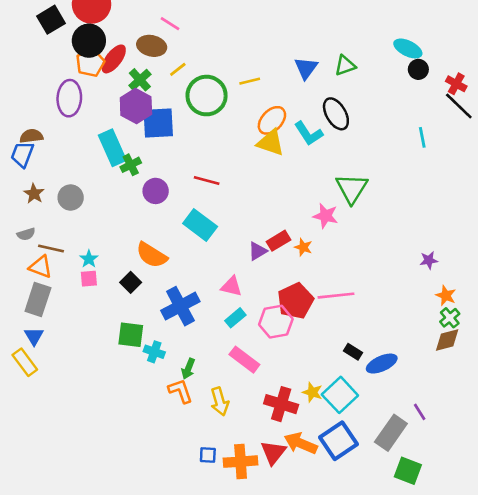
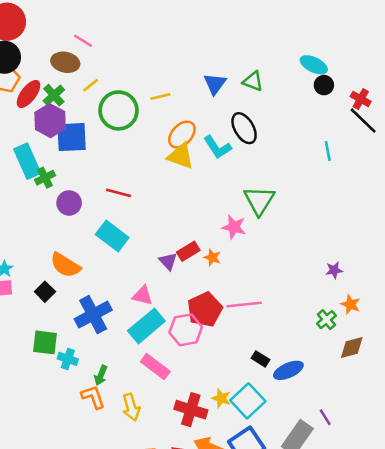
red ellipse: (114, 59) -> (29, 94), moved
green triangle: (345, 65) -> (253, 81), turned 40
purple triangle: (258, 251) -> (168, 261), turned -42
cyan rectangle: (235, 318) -> (146, 326), size x1.8
green cross: (450, 318) -> (326, 320), moved

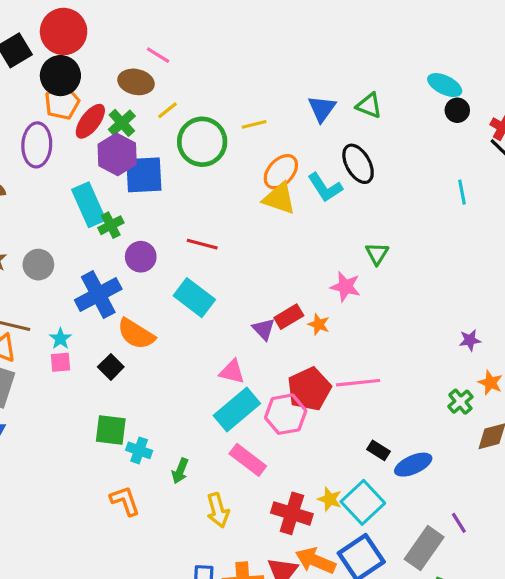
green triangle: (259, 200) -> (377, 254), size x0.6
blue cross: (93, 315) -> (98, 295), moved
orange L-shape: (93, 397) -> (125, 501), moved

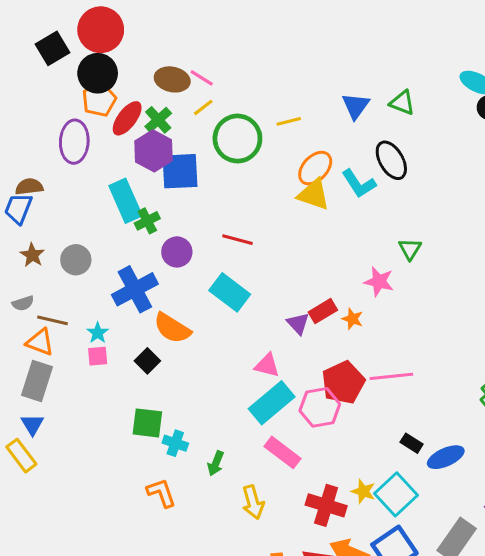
pink line: (158, 55) -> (202, 78), moved

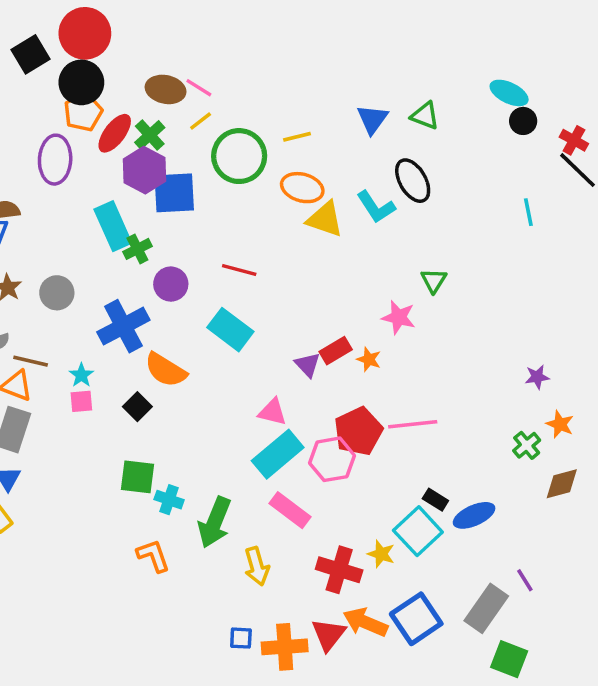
orange ellipse: (315, 168) -> (302, 188), moved, turned 63
green arrow: (216, 463) -> (215, 522), size x1.8
cyan square: (396, 494) -> (418, 531), moved

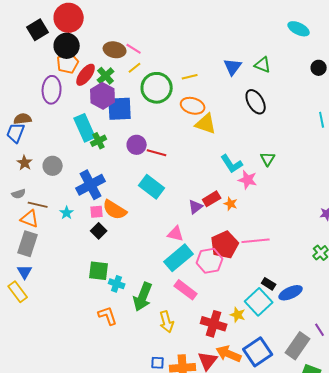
cyan ellipse: (509, 93) -> (299, 29), moved
cyan L-shape: (376, 207) -> (232, 164), moved
purple circle: (171, 284) -> (137, 145), moved
purple triangle: (308, 365) -> (196, 207), turned 35
pink square: (81, 401) -> (97, 212), moved

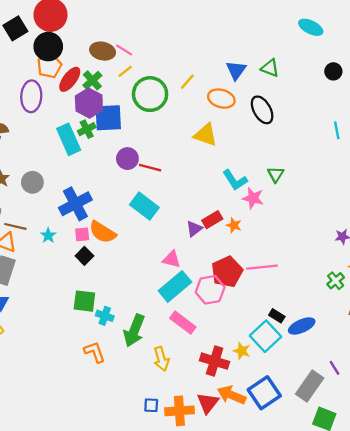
yellow line: (190, 77) -> (187, 82), turned -35
orange ellipse: (193, 106) -> (221, 99), moved
green cross: (99, 141) -> (87, 129), moved

